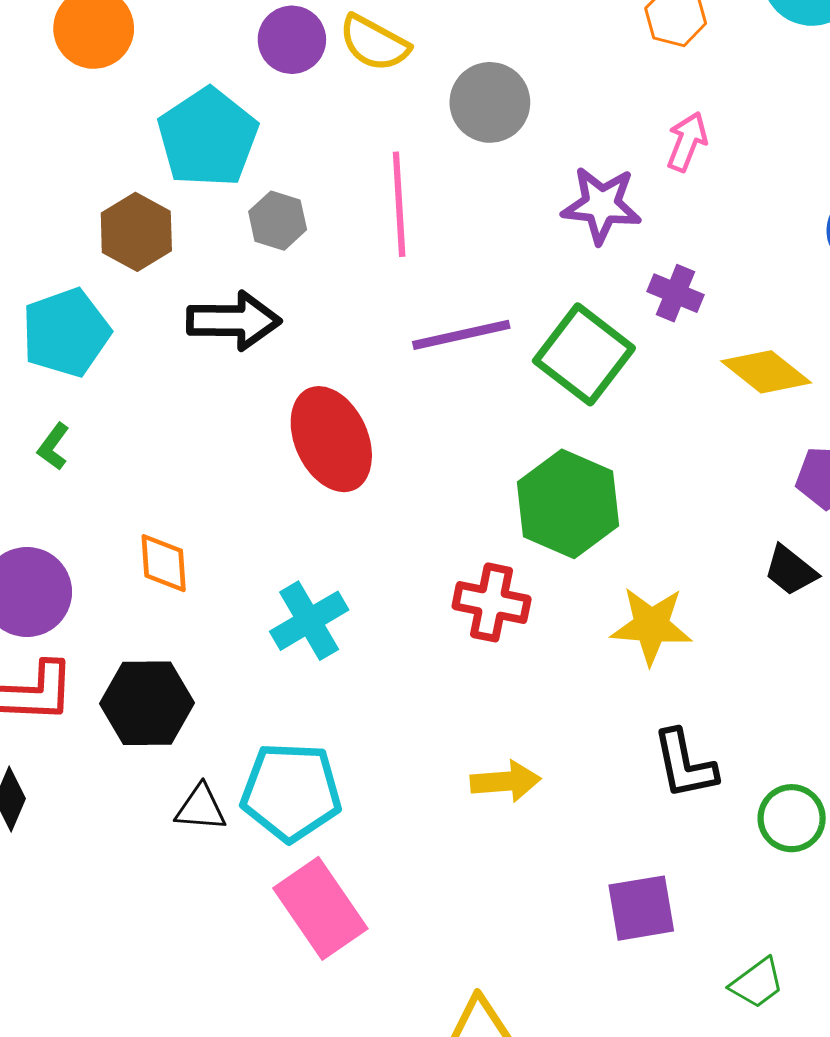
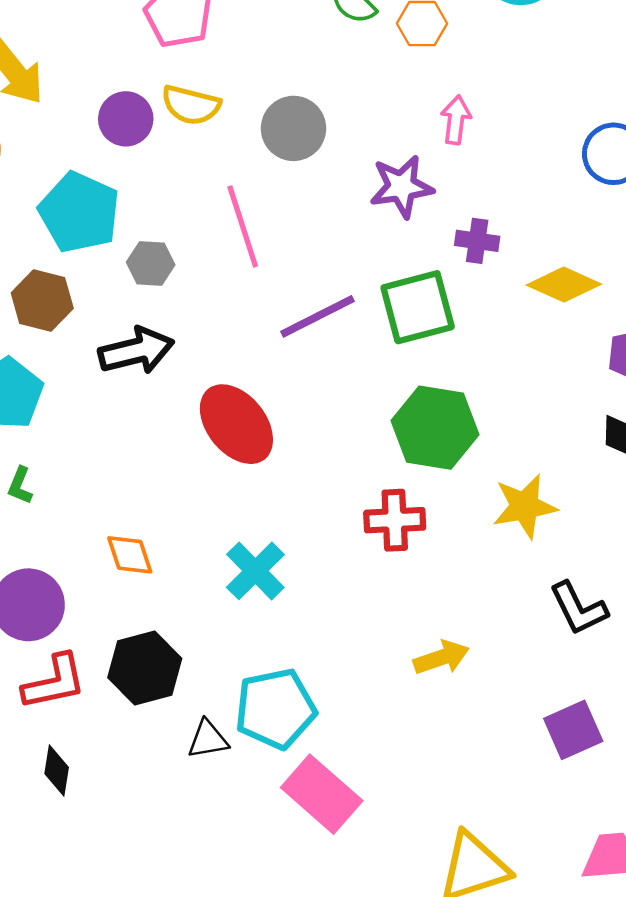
green square: (584, 354) -> (418, 307), turned -38

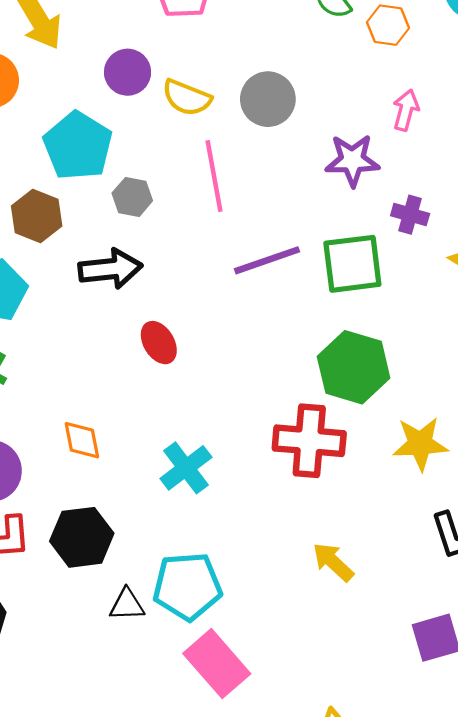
yellow semicircle: (191, 105) -> (187, 98), moved
red ellipse: (236, 424) -> (159, 343), moved, size x0.6
red cross: (395, 520) -> (309, 441), size x1.4
yellow arrow: (441, 658) -> (333, 562), turned -126

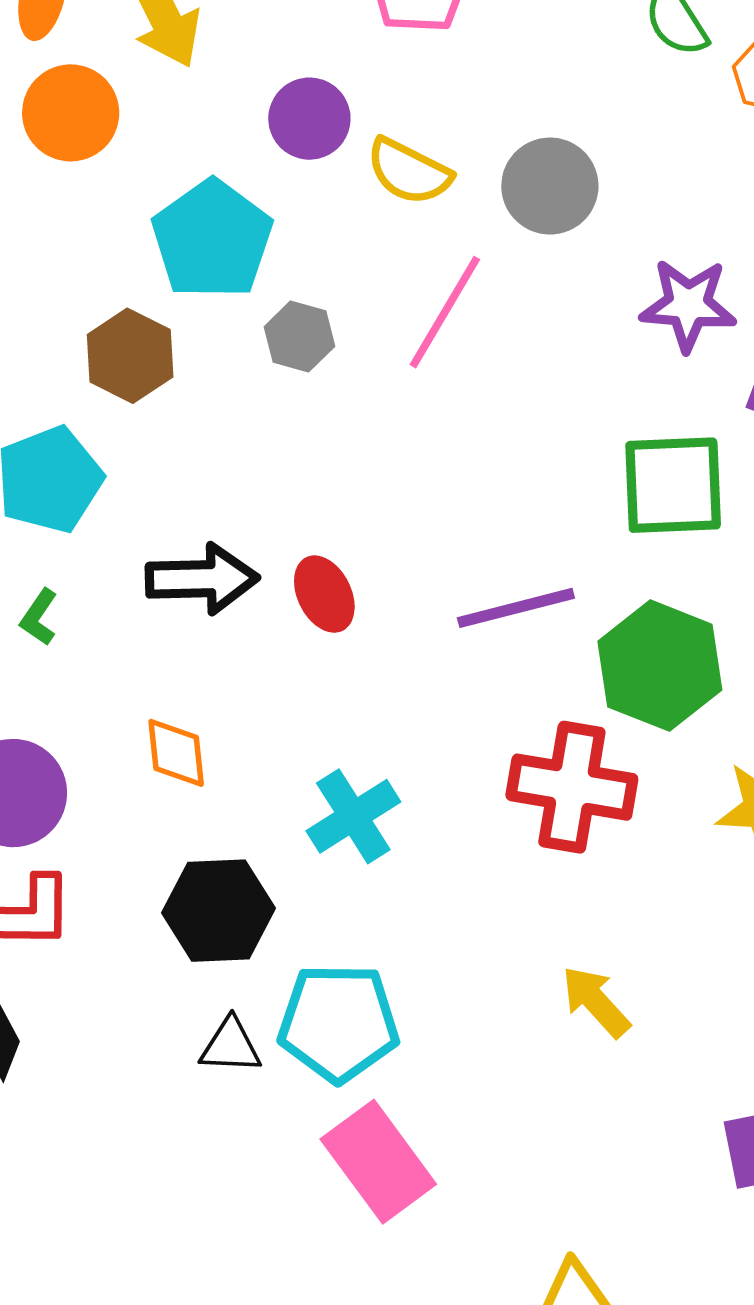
pink line: (214, 176) -> (445, 312), turned 36
purple line: (267, 260) -> (516, 608), moved
black arrow: (110, 269) -> (202, 579), moved
black hexagon: (82, 537) -> (219, 911), moved

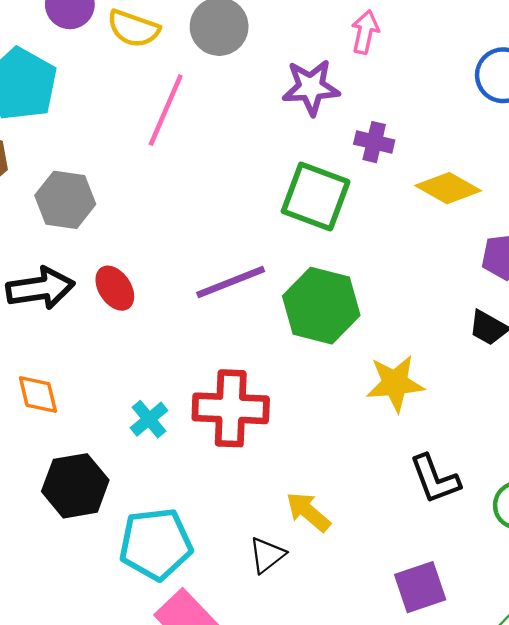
gray hexagon: (299, 337) -> (65, 200), moved, size x1.4
green square: (673, 485) -> (316, 196), turned 30
red cross: (572, 787) -> (231, 408), moved
cyan cross: (353, 816) -> (149, 419), size x0.7
black triangle: (231, 1046) -> (267, 555), moved, turned -33

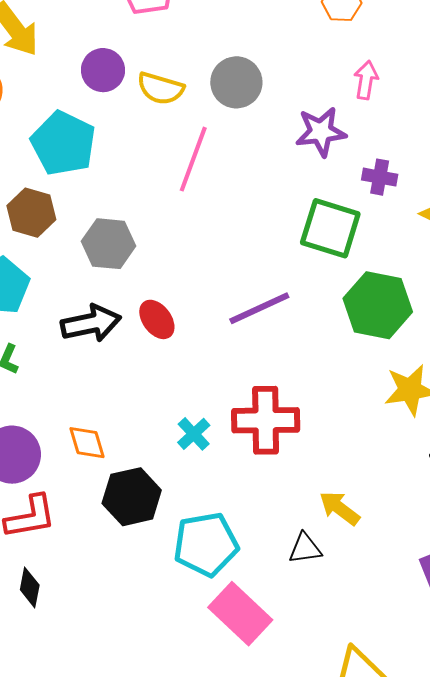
green hexagon: (321, 306) -> (378, 305), moved
orange diamond: (38, 395) -> (87, 443), moved
black triangle: (267, 555) -> (305, 549), turned 33

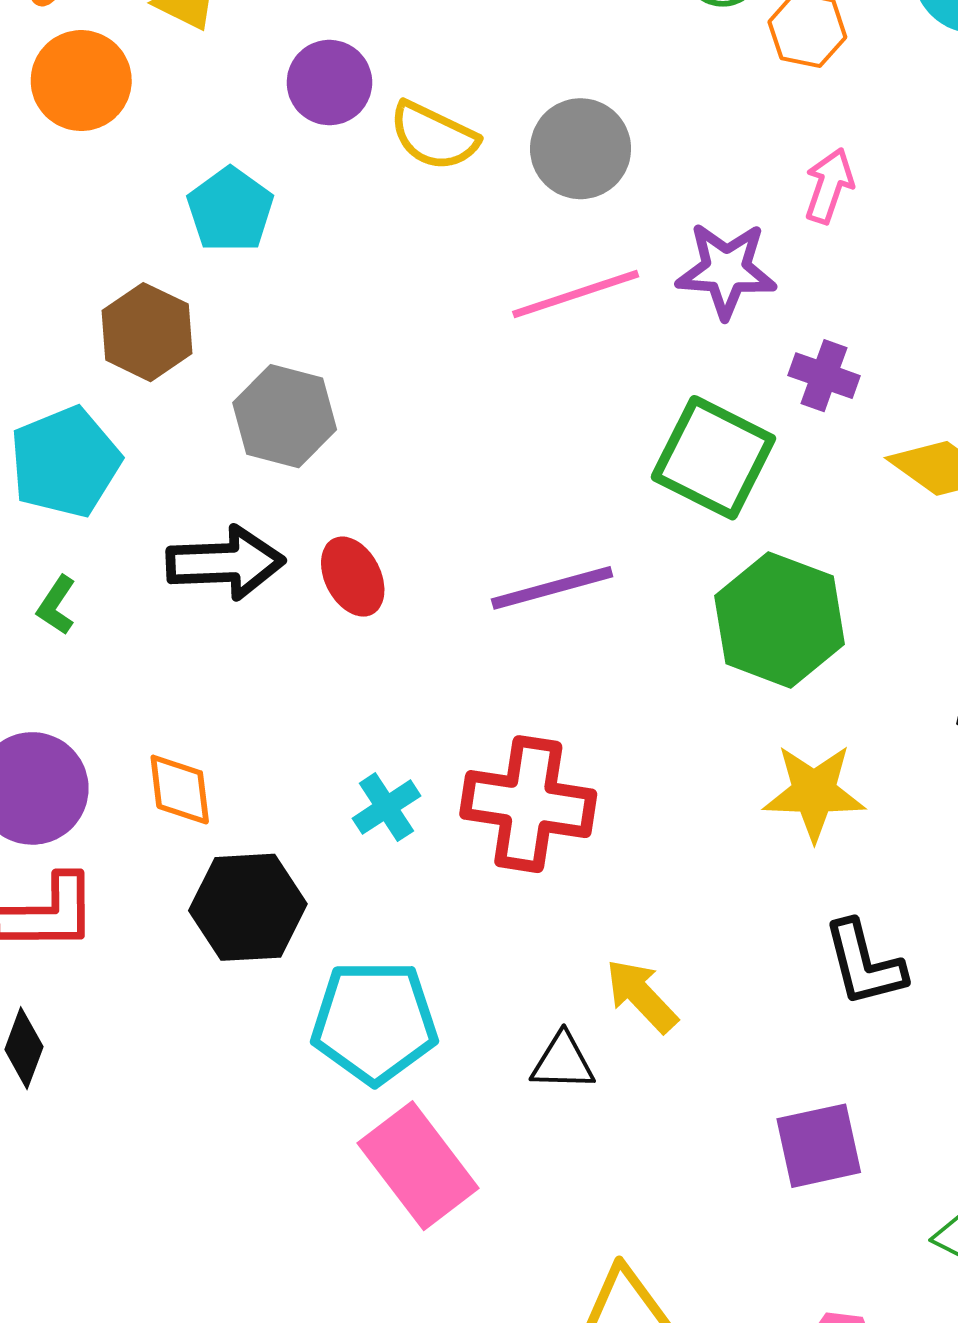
cyan pentagon: (63, 143) -> (230, 210), size x0.7
pink line: (193, 159) -> (576, 294), moved, turned 42

